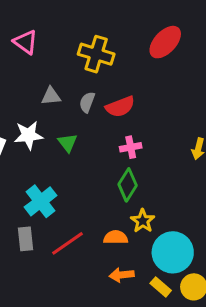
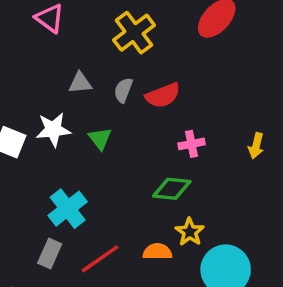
yellow cross: (96, 54) -> (134, 33), turned 36
pink cross: (131, 147) -> (192, 144), moved
green diamond: (128, 185) -> (172, 189), turned 64
gray rectangle: (26, 239) -> (50, 253), turned 30

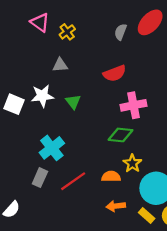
yellow cross: (134, 33) -> (67, 32), moved, size x0.6
gray semicircle: (123, 90) -> (121, 32), moved
pink cross: (192, 144) -> (134, 105), size x1.5

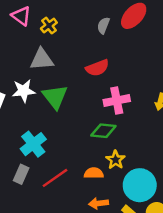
gray triangle: (60, 65) -> (42, 59), size x1.5
green triangle: (73, 102) -> (55, 97), size x1.6

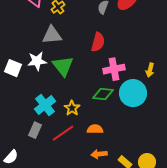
red semicircle: (97, 68) -> (98, 42), turned -54
yellow star: (116, 160) -> (72, 108), moved
cyan circle: (140, 185) -> (133, 93), moved

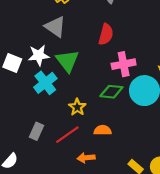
gray triangle: (52, 35) -> (55, 27), turned 40
cyan cross: (45, 105) -> (45, 83), moved
orange arrow: (99, 154) -> (86, 158), moved

